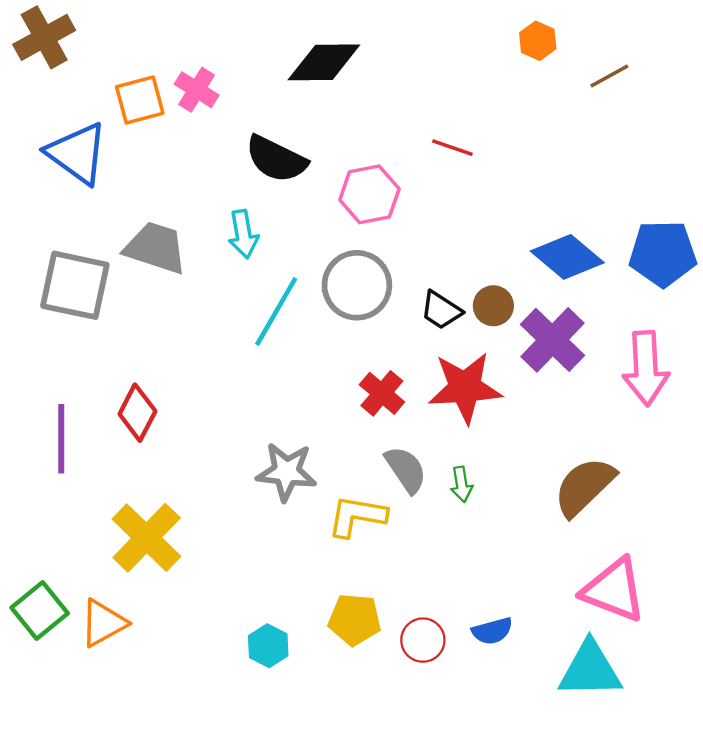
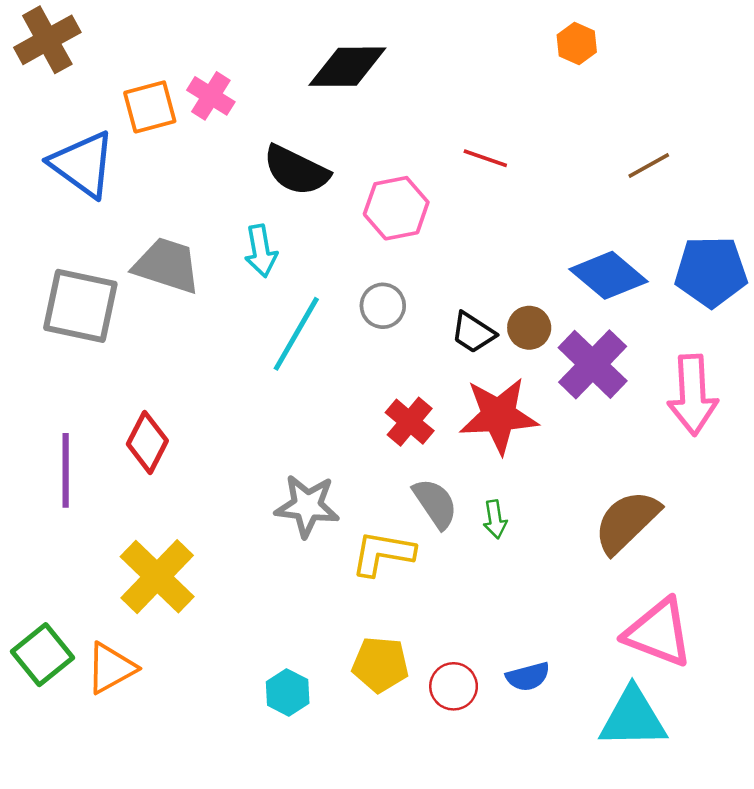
brown line: (609, 76) -> (649, 165), moved
gray circle: (357, 285) -> (383, 306), size x0.6

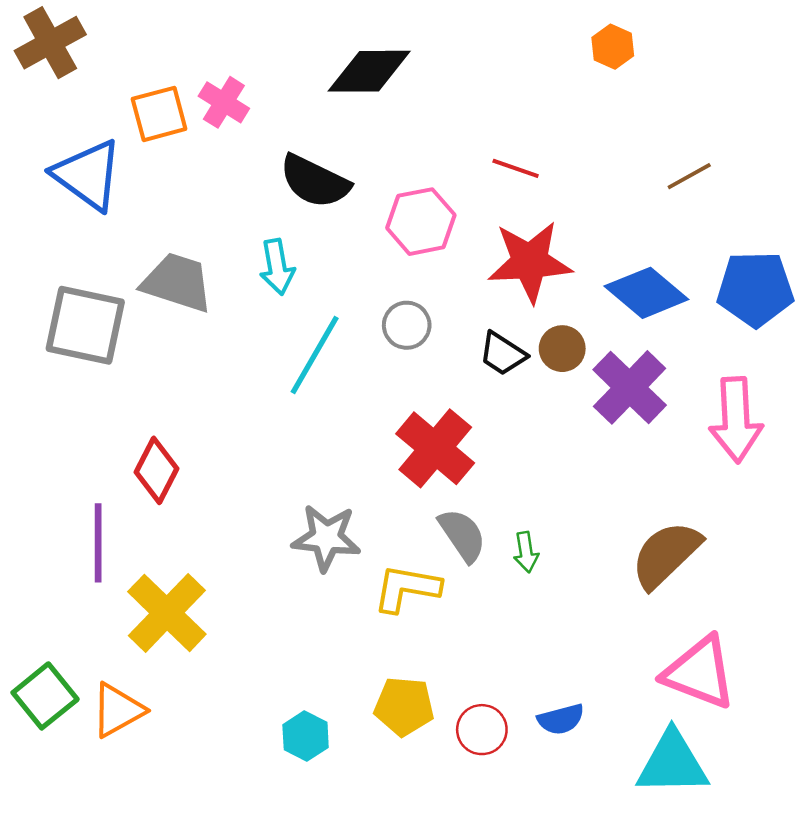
red star: (499, 416) -> (530, 262), moved
red cross: (410, 422) -> (435, 448), size x1.5
purple line: (66, 470) -> (98, 543), moved

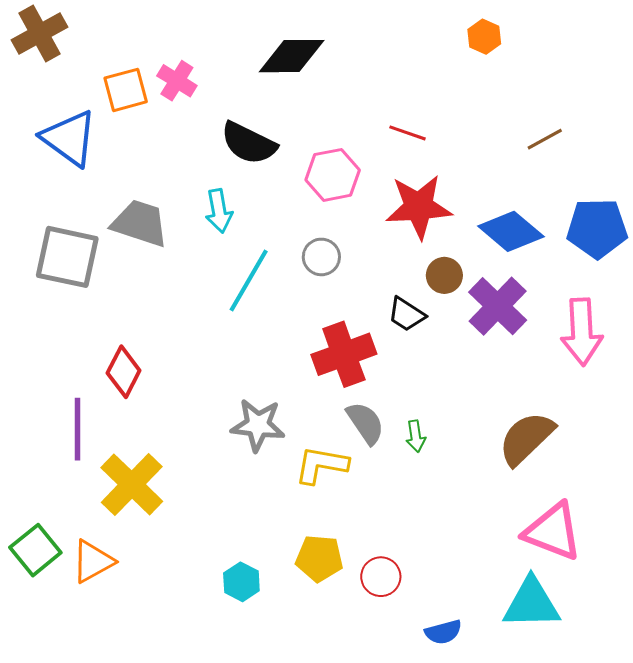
black trapezoid: (503, 354) -> (406, 314), moved
red cross: (435, 448) -> (344, 354), turned 30
blue semicircle: (561, 719) -> (443, 632), moved

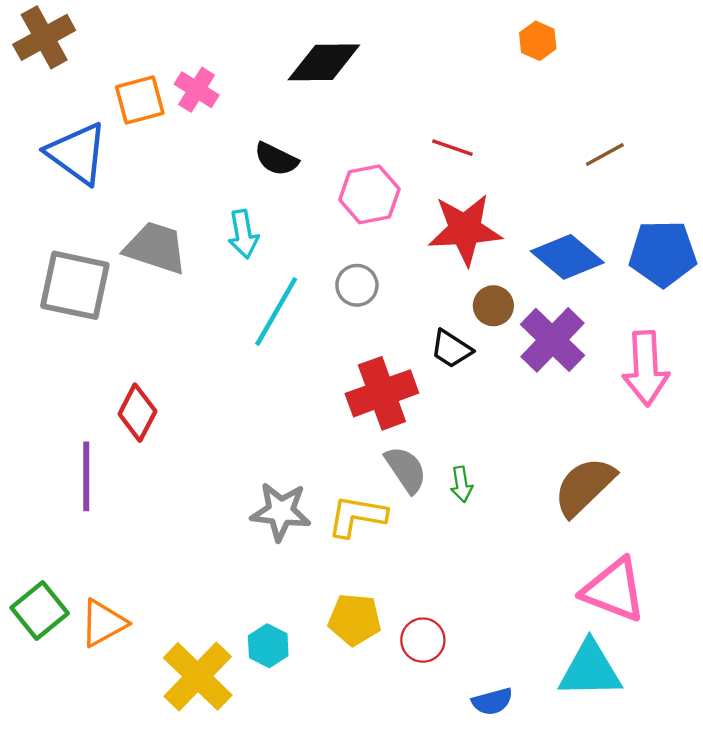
black semicircle: (249, 143) -> (276, 159), size x0.7
gray star: (258, 425) -> (281, 512), moved
yellow cross: (132, 484) -> (198, 676), moved

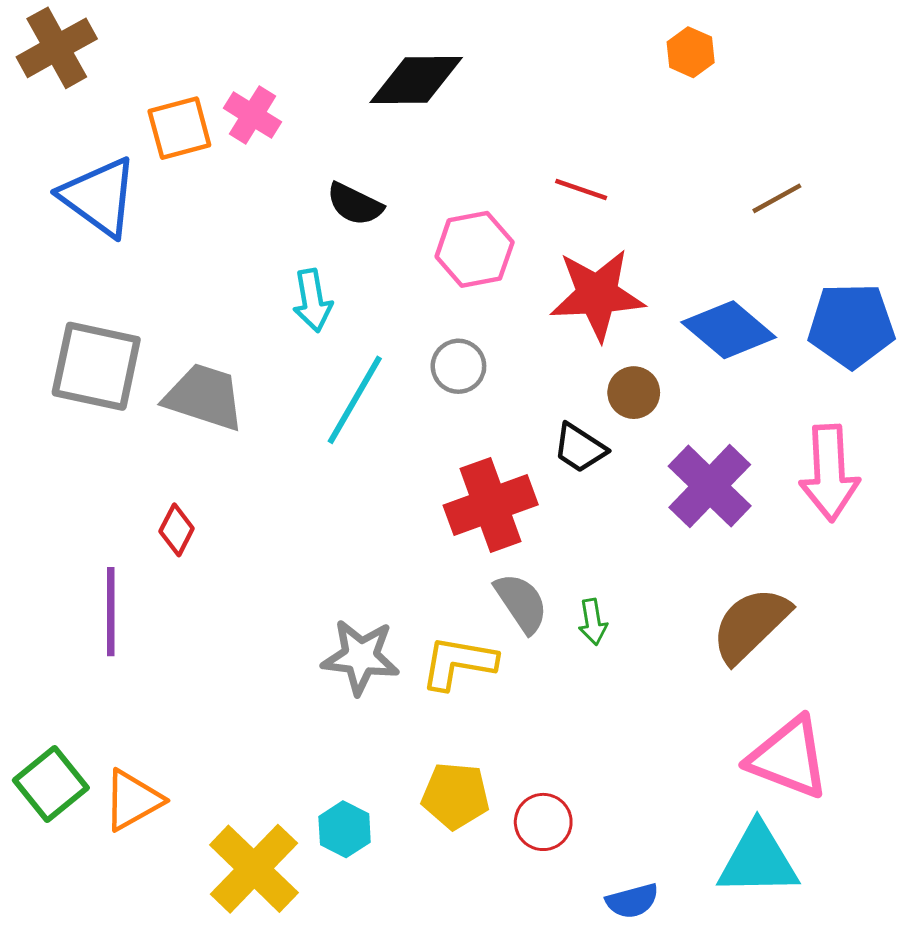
gray trapezoid: (156, 248) -> (204, 397), moved
purple cross: (553, 340) -> (710, 486), moved
red diamond: (137, 413) -> (177, 530), size x0.7

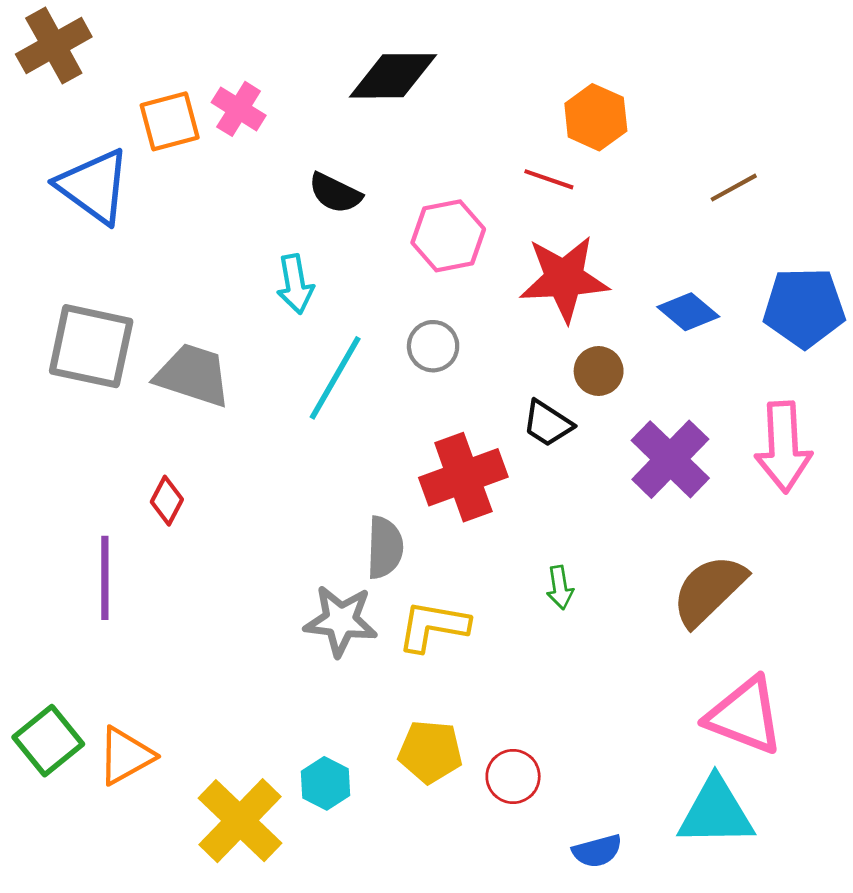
orange hexagon: (691, 52) -> (596, 117), moved, size x1.4
blue diamond: (729, 330) -> (688, 312), size x0.7
gray semicircle: (521, 603) -> (385, 548), moved, turned 36

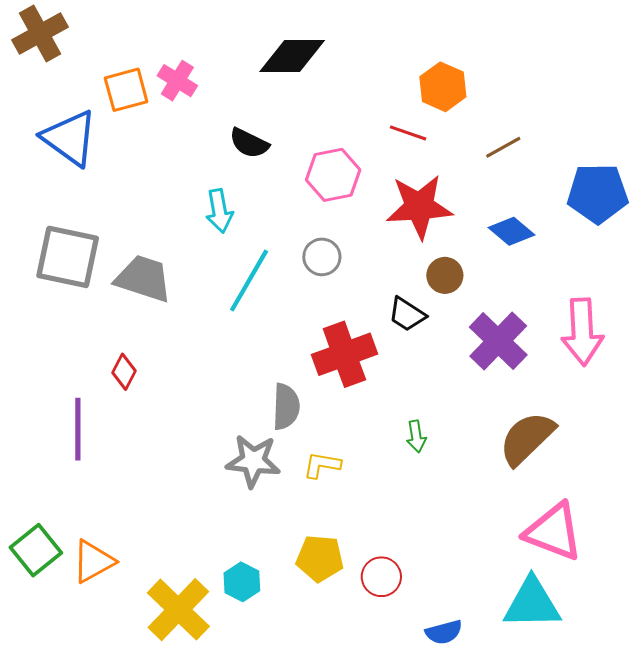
brown line: (734, 188) -> (503, 147), moved
blue pentagon: (804, 308) -> (598, 193), moved
yellow L-shape: (433, 626) -> (322, 465), size x0.7

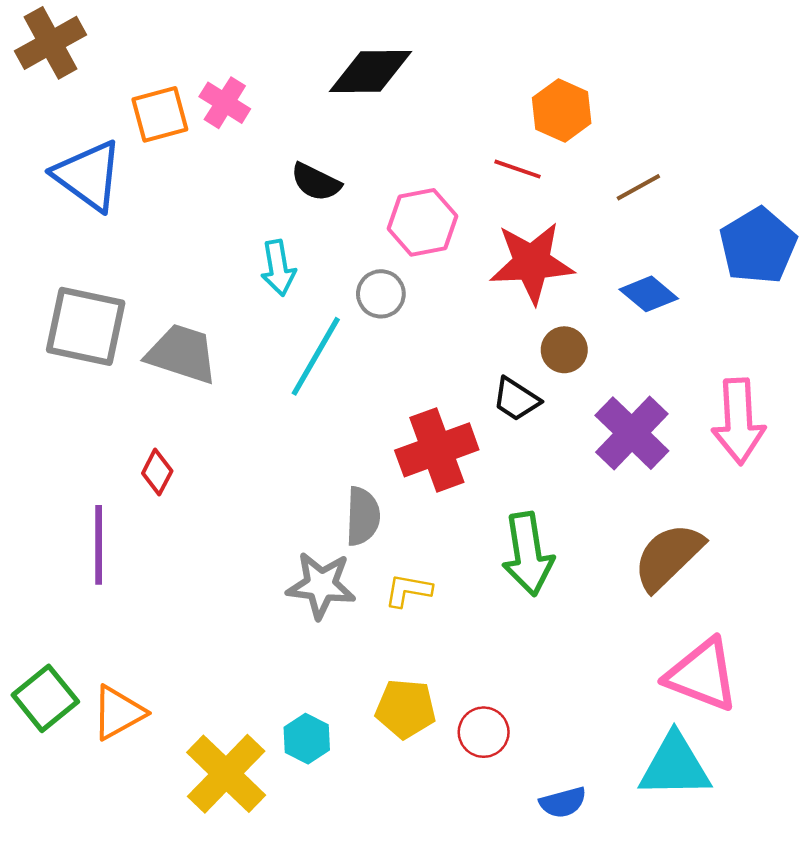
blue pentagon: (598, 193) -> (758, 246), turned -30
gray circle: (322, 257) -> (381, 294), moved
green arrow: (416, 436) -> (528, 554), size x2.0

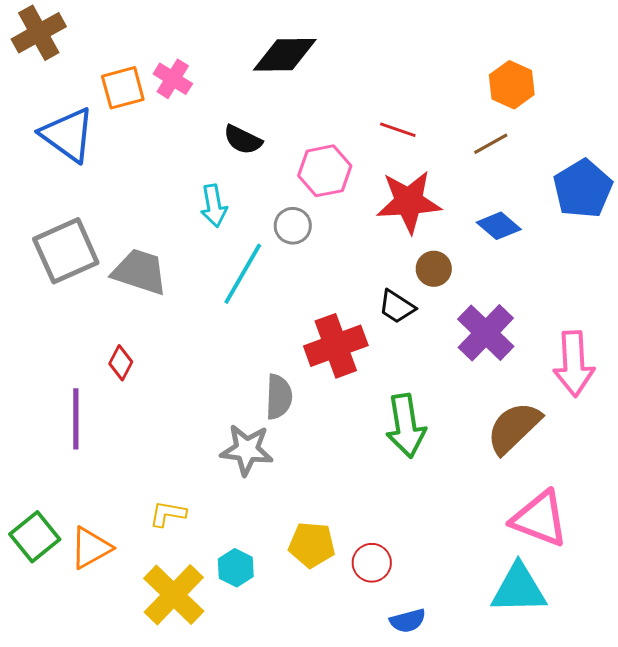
orange hexagon: (562, 111) -> (512, 85), moved
gray square: (86, 326) -> (66, 251), turned -36
pink arrow: (739, 421) -> (574, 364), moved
yellow L-shape: (408, 590) -> (168, 514), moved
blue semicircle: (563, 802) -> (408, 621), moved

